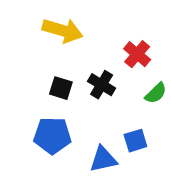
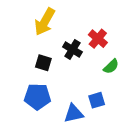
yellow arrow: (63, 30) -> (45, 22), turned 104
black cross: (102, 85) -> (72, 49), moved

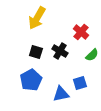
black cross: (72, 49) -> (60, 51), moved
blue pentagon: (37, 97) -> (31, 80), turned -30

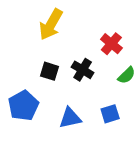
blue pentagon: (31, 80) -> (23, 106), moved
blue triangle: (61, 94) -> (70, 118), moved

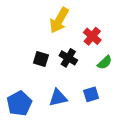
yellow arrow: (51, 24) -> (59, 20), moved
blue pentagon: (23, 106) -> (19, 103), moved

